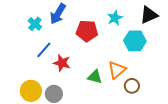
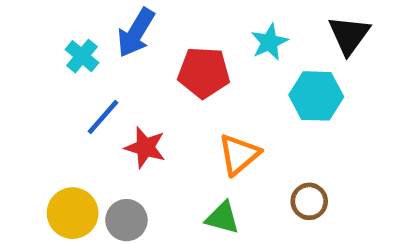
black triangle: (149, 15) -> (349, 35), turned -30
orange triangle: (117, 70) -> (239, 154), moved
green triangle: (95, 77) -> (223, 218), moved

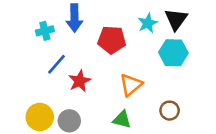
blue arrow: (136, 33) -> (74, 18), turned -32
black triangle: (349, 35) -> (176, 19), moved
cyan cross: (82, 56) -> (45, 31), turned 36
red star: (145, 147) -> (80, 81), turned 30

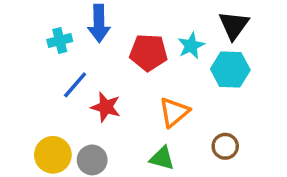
cyan star: (148, 23) -> (191, 46), moved
red star: (80, 81) -> (106, 107), turned -30

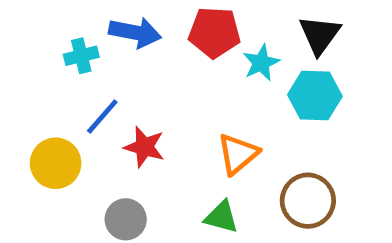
blue arrow: (99, 23) -> (135, 32), turned -78
red pentagon: (148, 52) -> (214, 32), moved
brown circle: (225, 146) -> (308, 201), size x1.5
yellow circle: (53, 155) -> (56, 163), moved

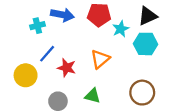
black triangle: (320, 35) -> (148, 16), turned 30
orange triangle: (238, 154) -> (100, 59), moved
green triangle: (221, 217) -> (93, 96), moved

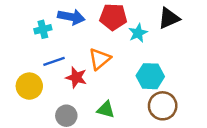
cyan hexagon: (145, 44) -> (150, 76), moved
blue line: (47, 54) -> (54, 61), turned 30
orange triangle: (100, 59) -> (100, 59), moved

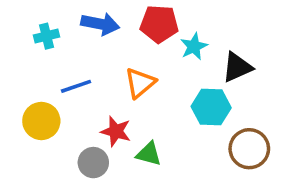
black triangle: (169, 18) -> (237, 67), moved
cyan cross: (43, 29) -> (47, 36), moved
red star: (76, 77) -> (116, 131), moved
brown circle: (163, 106) -> (249, 149), moved

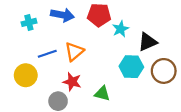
orange triangle: (140, 83) -> (74, 52), moved
brown circle: (249, 149) -> (164, 71), moved
green triangle: (149, 154) -> (102, 94), moved

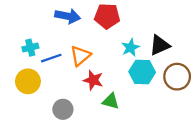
cyan cross: (29, 22) -> (30, 48), moved
cyan star: (121, 29) -> (131, 48), moved
red star: (72, 82) -> (93, 80), moved

